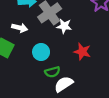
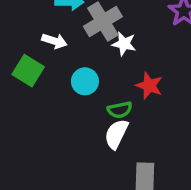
green semicircle: (52, 72) -> (120, 110), moved
white semicircle: (64, 84) -> (116, 134), turned -36

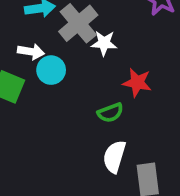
cyan circle: (85, 81) -> (51, 70), moved
white semicircle: (116, 134) -> (114, 157), moved

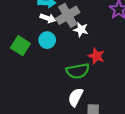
white arrow: (31, 52) -> (48, 18), moved
green semicircle: (110, 113) -> (78, 71), size x1.5

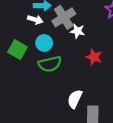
white arrow: (48, 18) -> (35, 20), moved
green semicircle: (78, 71) -> (50, 64), moved

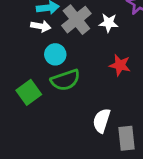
white star: (77, 31) -> (109, 23), moved
green square: (18, 50) -> (29, 92), moved, turned 30

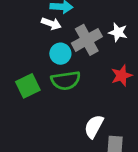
gray cross: (76, 20) -> (87, 40), moved
red star: (120, 65) -> (122, 76), turned 30

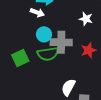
gray cross: (87, 40) -> (61, 42), moved, turned 30

